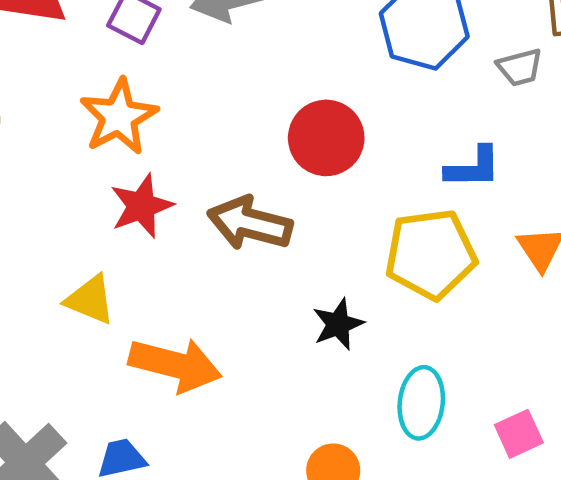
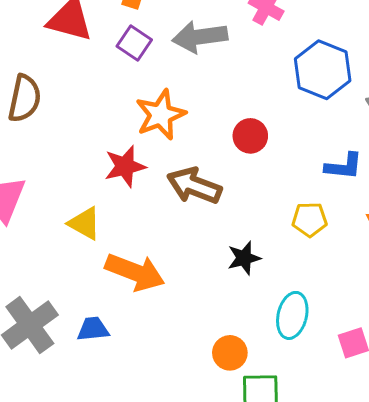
orange star: (119, 117) -> (161, 115), moved
red circle: (326, 138) -> (250, 136), size x0.7
yellow pentagon: (431, 254) -> (310, 219), size x0.6

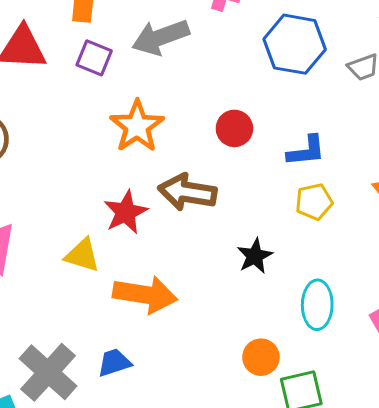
red star: (125, 166) -> (126, 212), moved
blue L-shape: (344, 166) -> (306, 151), moved

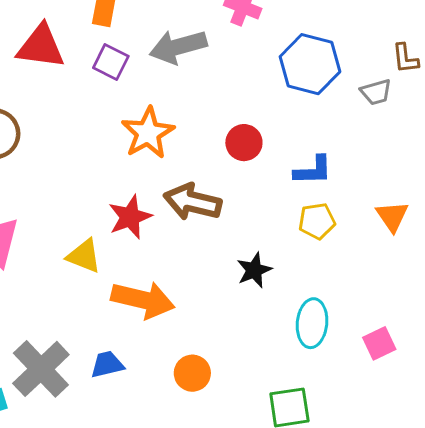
orange circle: (261, 357) -> (192, 373), moved

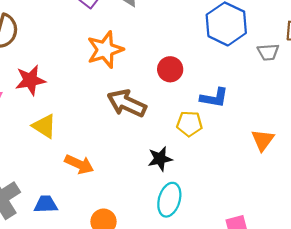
red star: (130, 217) -> (30, 80), moved
yellow pentagon: (317, 221) -> (189, 124), moved
orange arrow: (143, 300) -> (79, 164), size x0.7
cyan ellipse: (312, 323) -> (169, 200), moved

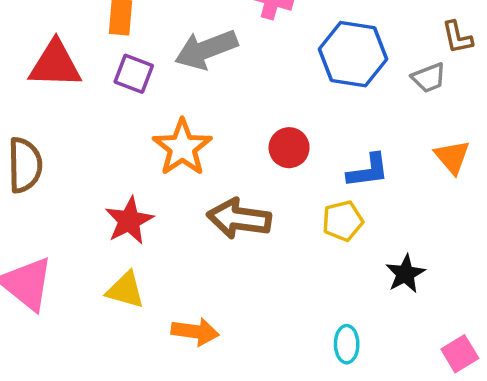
red star: (30, 80) -> (129, 221), moved
orange triangle: (263, 140) -> (452, 157), moved
black star: (160, 159) -> (405, 274), moved
cyan ellipse: (169, 200) -> (347, 344), size x0.7

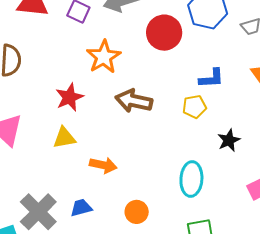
red circle: (289, 148) -> (164, 33), moved, size x1.5
yellow triangle: (125, 290) -> (64, 138), turned -30
cyan ellipse: (347, 344) -> (191, 179), size x1.6

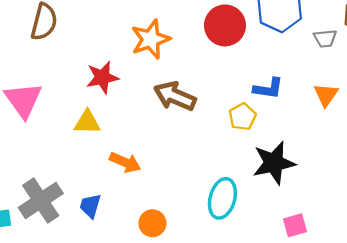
yellow pentagon: (194, 107) -> (242, 117), turned -30
black star: (229, 140) -> (274, 163), size x1.6
blue trapezoid: (81, 208) -> (90, 206), turned -70

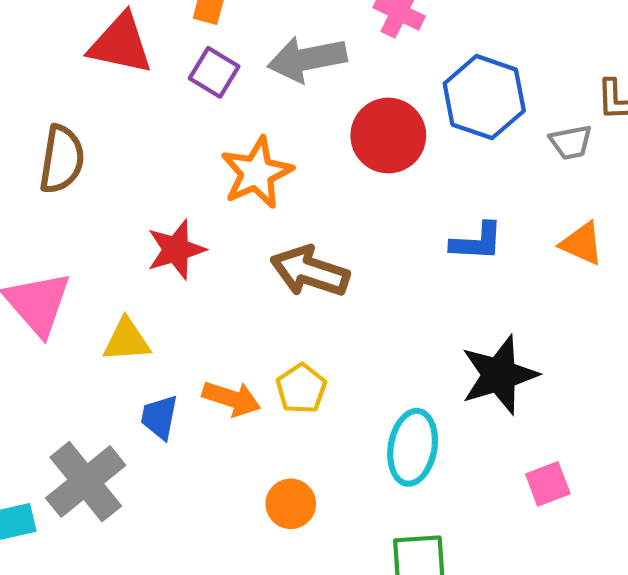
orange triangle: (326, 95) -> (582, 243), turned -36
yellow pentagon: (242, 117) -> (301, 389), moved
yellow triangle: (87, 122) -> (127, 340), moved
blue trapezoid: (90, 206) -> (159, 417), moved

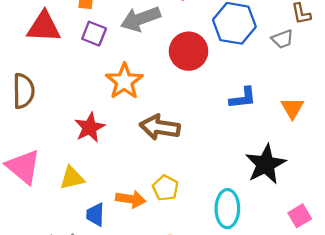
orange triangle: (582, 243) -> (292, 108), moved, turned 45

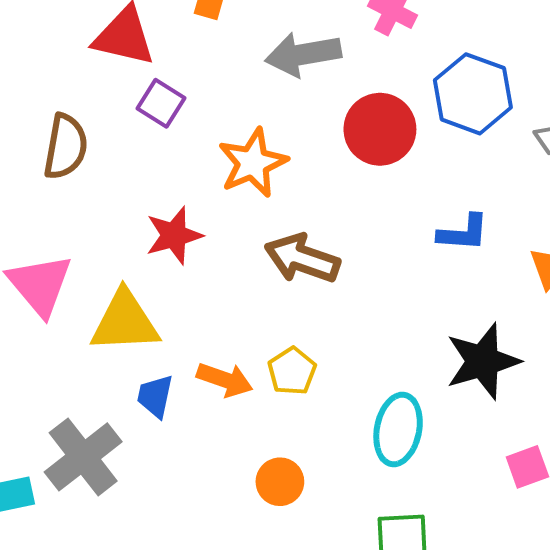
purple square: (94, 34) -> (161, 103), moved
yellow triangle: (72, 178) -> (125, 322), size x1.5

